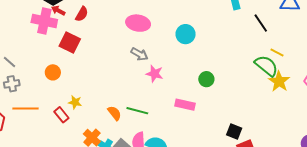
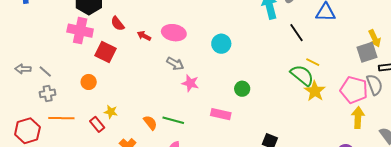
red arrow: (58, 11) -> (144, 36), moved
red semicircle: (82, 14) -> (118, 24), turned 112

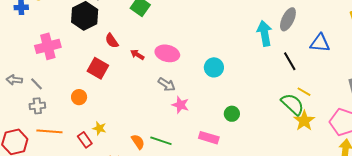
pink cross: (80, 31) -> (48, 46), moved, turned -30

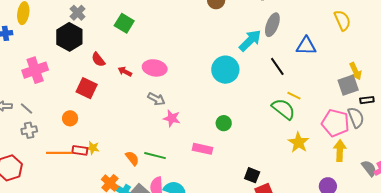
cyan arrow: (265, 33) -> (250, 40), turned 60
cyan circle: (214, 67) -> (225, 70), moved, size x1.4
yellow star: (304, 121) -> (298, 142), moved
orange line: (49, 131) -> (59, 153), moved
red rectangle: (85, 140) -> (80, 150), moved, turned -42

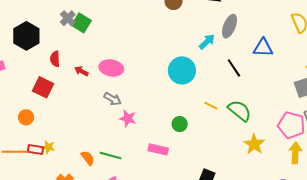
gray cross: (78, 13) -> (68, 18), moved
cyan arrow: (250, 40) -> (207, 42), size x0.7
red semicircle: (98, 60) -> (55, 59), turned 35
yellow line: (294, 96) -> (211, 106), moved

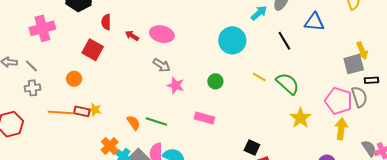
green circle: (180, 124) -> (215, 81), moved

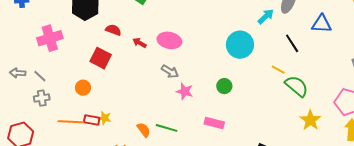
red semicircle: (106, 22) -> (113, 30), turned 112
yellow line: (259, 77) -> (278, 70), moved

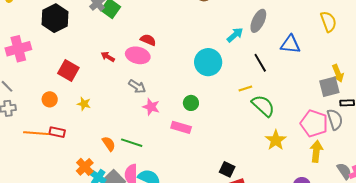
red semicircle: (113, 30) -> (148, 40), moved
yellow line: (278, 70) -> (245, 88), turned -48
yellow star: (105, 118) -> (84, 104), moved
pink rectangle: (214, 123) -> (181, 127), moved

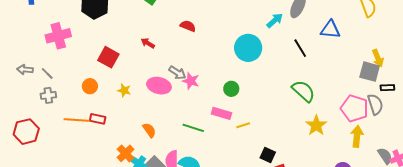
pink ellipse: (138, 55) -> (159, 86), moved
gray square: (329, 87) -> (370, 72), turned 30
yellow line: (245, 88) -> (243, 125), moved
pink star: (151, 107) -> (191, 81), moved
green line: (132, 143) -> (193, 128), moved

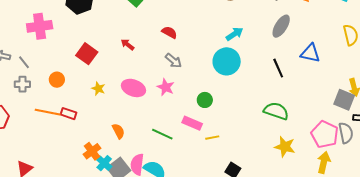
cyan arrow: (275, 20) -> (234, 34), moved
gray arrow: (177, 73) -> (173, 61), moved
orange circle: (90, 86) -> (57, 80), moved
green semicircle: (303, 91) -> (276, 111), turned -30
yellow star: (316, 125) -> (285, 147), turned -30

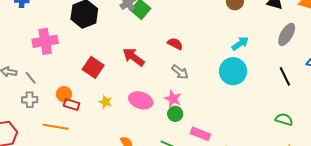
red arrow: (127, 44) -> (134, 57), size x1.6
green circle: (205, 100) -> (175, 114), moved
green semicircle: (276, 111) -> (284, 119), size x0.7
red rectangle: (69, 114) -> (71, 104), moved

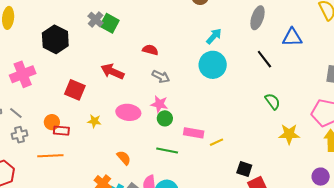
green semicircle: (284, 119) -> (273, 101), turned 48

